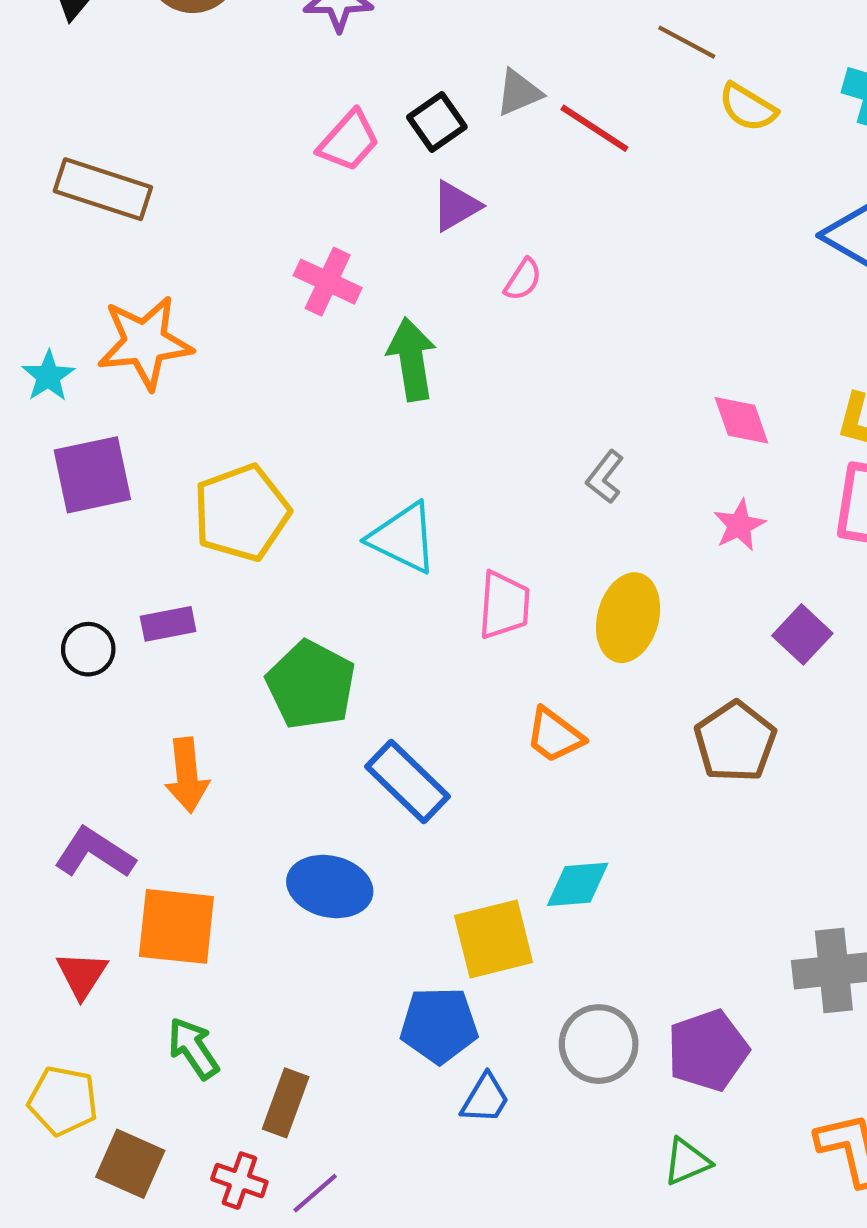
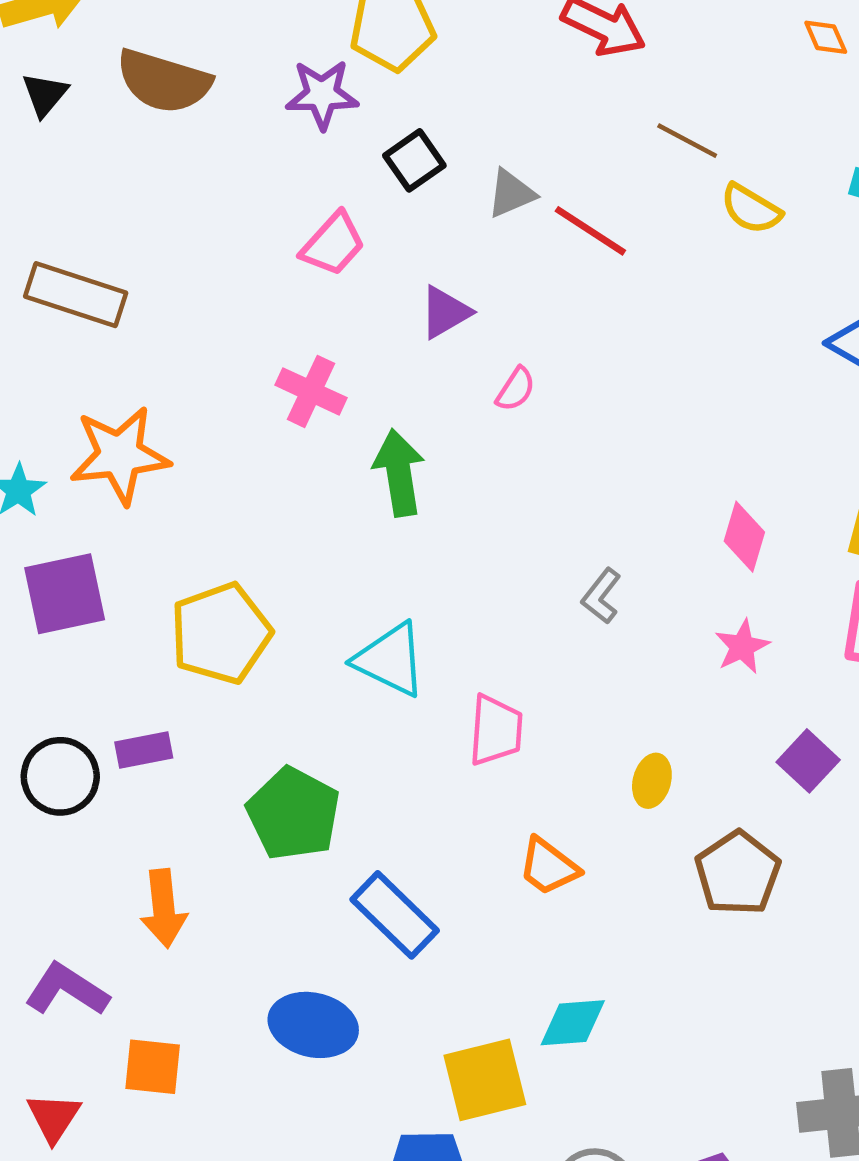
black square: (437, 122) -> (414, 160), moved
pink diamond: (741, 420) -> (744, 537), turned 36
yellow ellipse: (628, 618) -> (652, 781), moved, size x0.6
black circle: (88, 649) -> (60, 776), size x1.4
orange square: (176, 926) -> (153, 1067), size x0.7

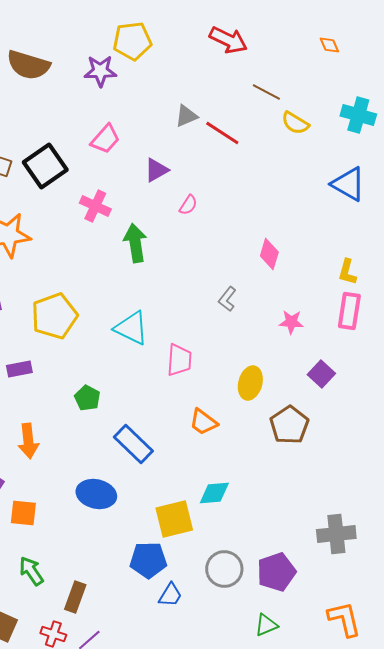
black square: (414, 160) -> (45, 166), moved, size x1.6
pink diamond: (744, 537) -> (269, 254), moved
pink star: (742, 647) -> (291, 322), turned 30
yellow ellipse: (652, 781) -> (250, 383), size x1.4
green pentagon: (293, 814) -> (87, 398), size x0.6

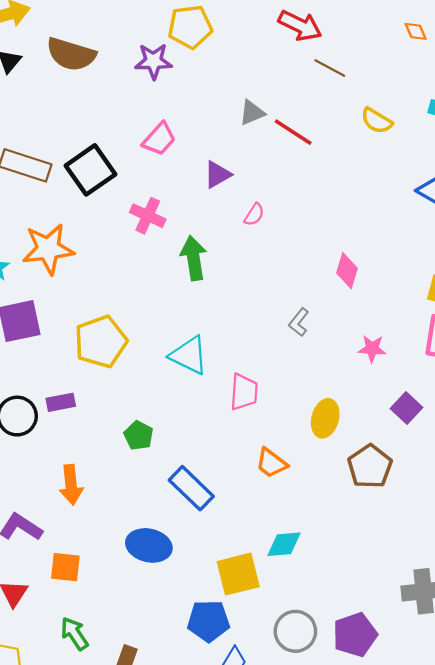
brown line: (266, 92) -> (330, 68), moved

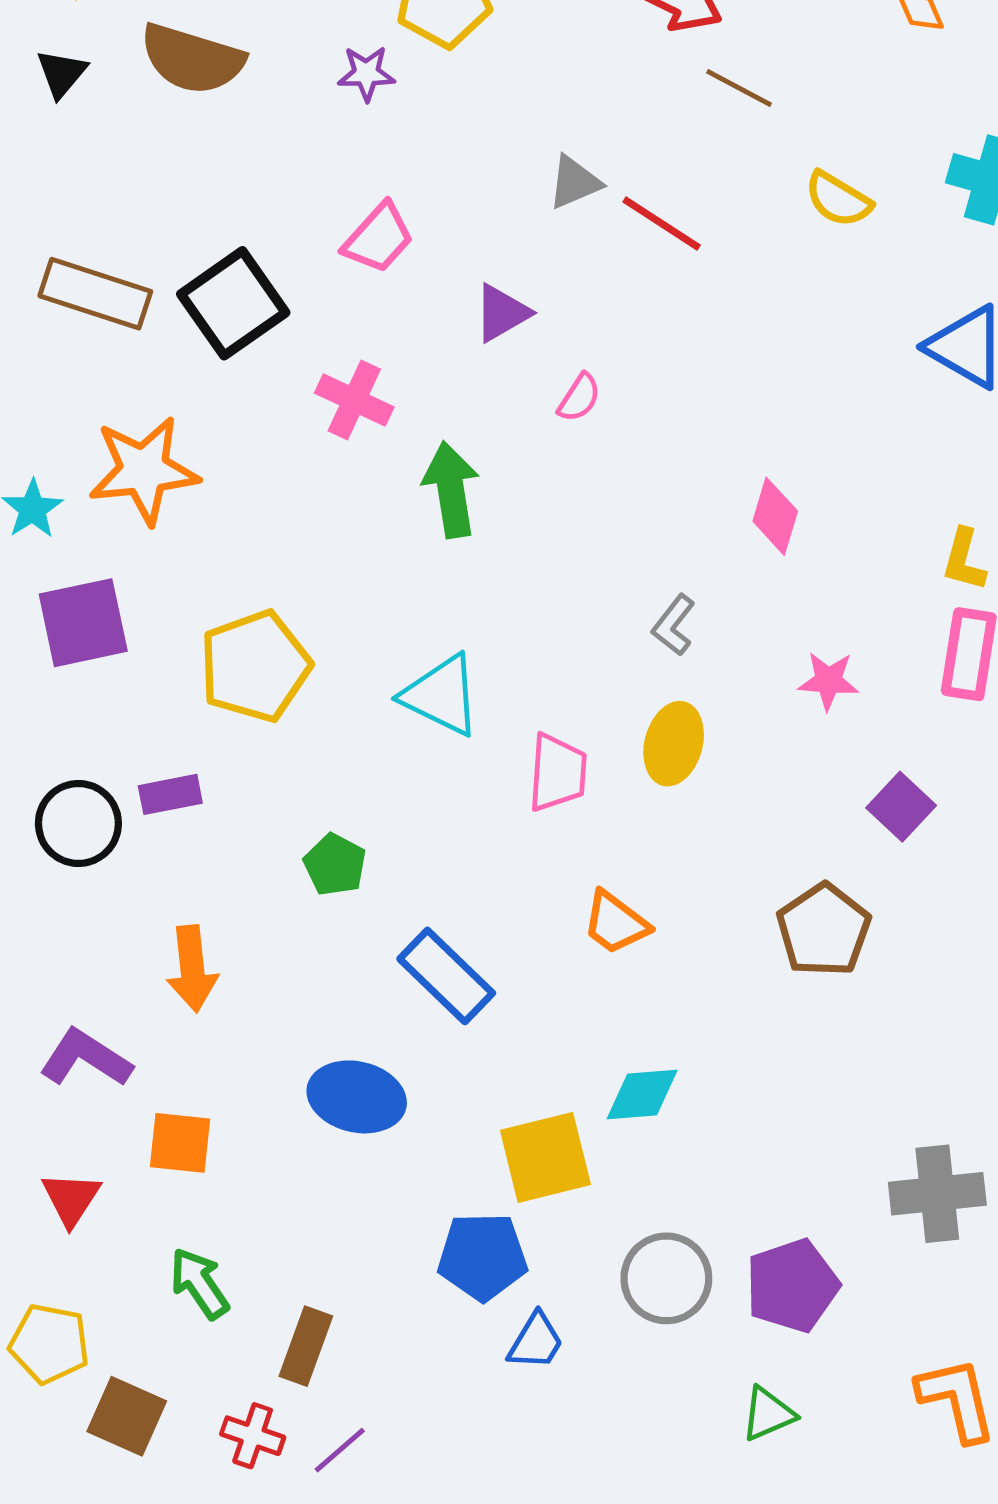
purple star: (153, 61) -> (366, 73), size x0.7
yellow ellipse: (325, 418) -> (674, 744), moved

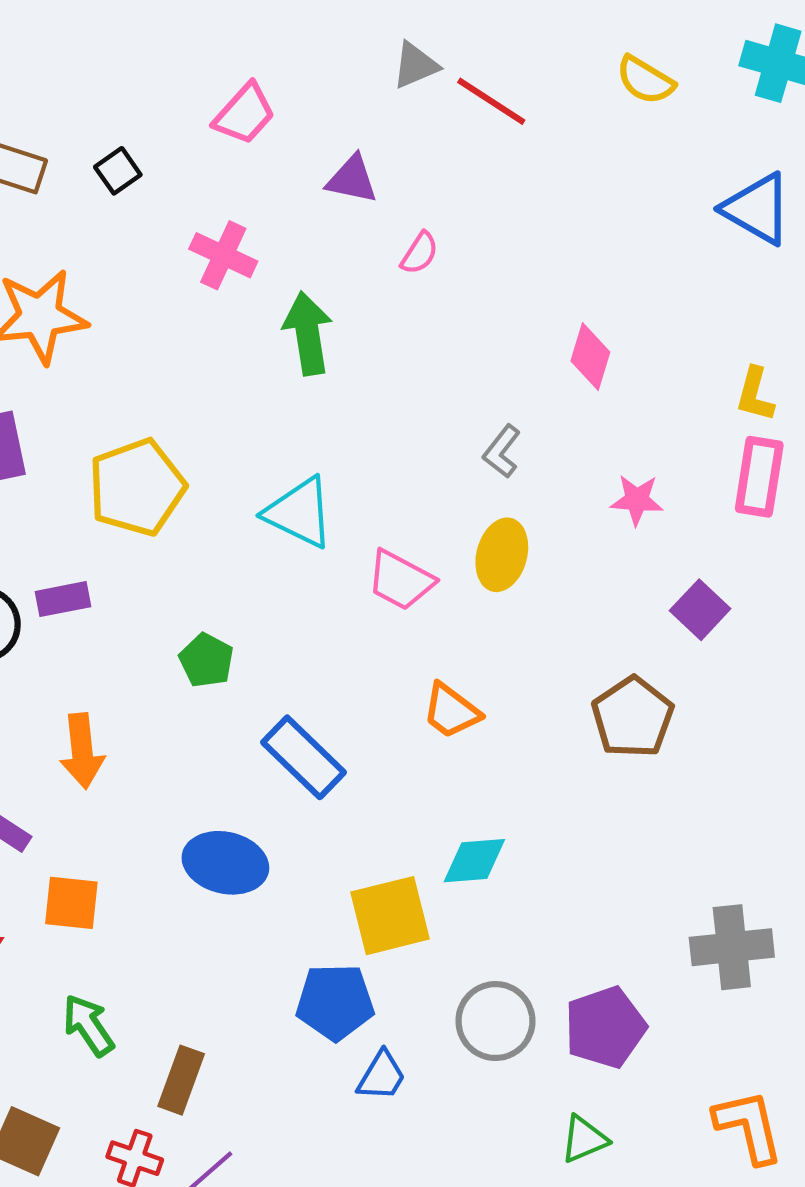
black square: (233, 303) -> (118, 171), size x0.5
purple triangle: (502, 313) -> (352, 179), turned 42
pink trapezoid: (557, 773) -> (401, 580), turned 114

